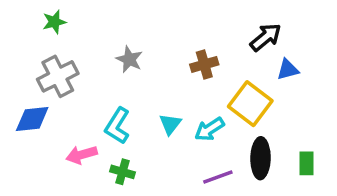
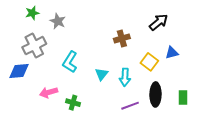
gray star: (129, 59) -> (58, 21), moved
blue triangle: (288, 70) -> (172, 53), moved
yellow square: (250, 104) -> (149, 62), size x0.7
cyan L-shape: (117, 126) -> (70, 62), moved
cyan arrow: (209, 129) -> (125, 77), turned -54

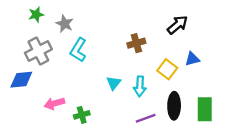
cyan L-shape: (70, 62) -> (78, 50), moved
green rectangle: (183, 98) -> (205, 109), size x1.5
green cross: (73, 103) -> (82, 115), turned -32

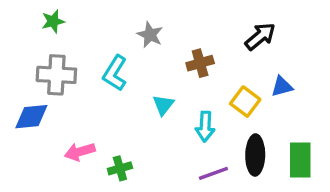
gray star: (65, 24) -> (150, 35), moved
gray cross: (38, 51) -> (56, 75), turned 30
cyan triangle: (114, 83) -> (163, 105), moved

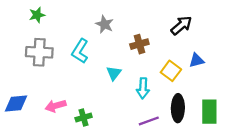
blue diamond: (31, 117) -> (16, 103), moved

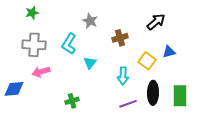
cyan triangle: (114, 73) -> (90, 63), moved
pink arrow: (56, 106) -> (41, 72), moved

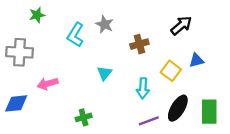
cyan L-shape: (69, 44) -> (75, 35), moved
gray cross: (34, 45) -> (20, 52), moved
black ellipse: (153, 93) -> (178, 108), turned 30

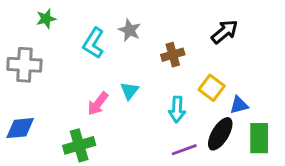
blue triangle: (196, 60) -> (239, 105), moved
pink arrow: (48, 84) -> (98, 104), moved, turned -36
green cross: (84, 117) -> (79, 145), moved, size x1.5

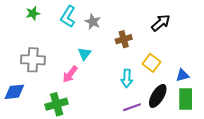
cyan L-shape: (94, 43) -> (68, 17), moved
gray cross: (24, 65) -> (33, 60), moved
cyan triangle: (130, 91) -> (84, 54), moved
blue triangle: (239, 105) -> (182, 75), moved

